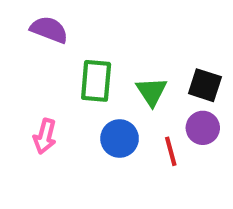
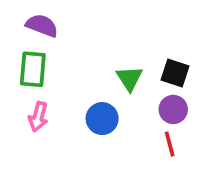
green rectangle: (96, 81) -> (33, 69), moved
red line: (171, 151) -> (170, 144), moved

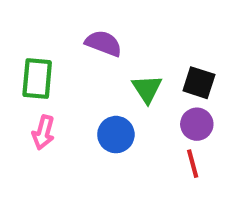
purple semicircle: (42, 26) -> (104, 43), moved

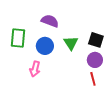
pink arrow: (43, 132) -> (35, 69), moved
blue circle: (116, 135) -> (45, 46), moved

